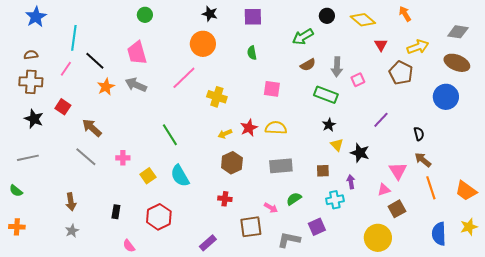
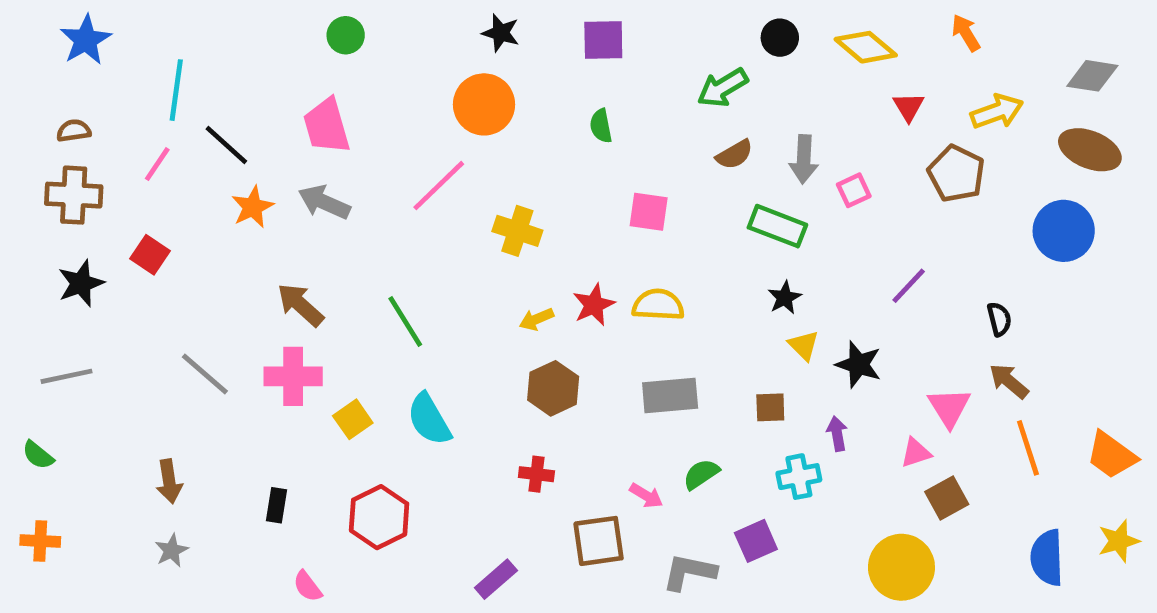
black star: (34, 119) -> (81, 283), turned 30
brown arrow: (92, 128) -> (300, 305), moved
pink cross: (123, 158) -> (293, 376), size x1.6

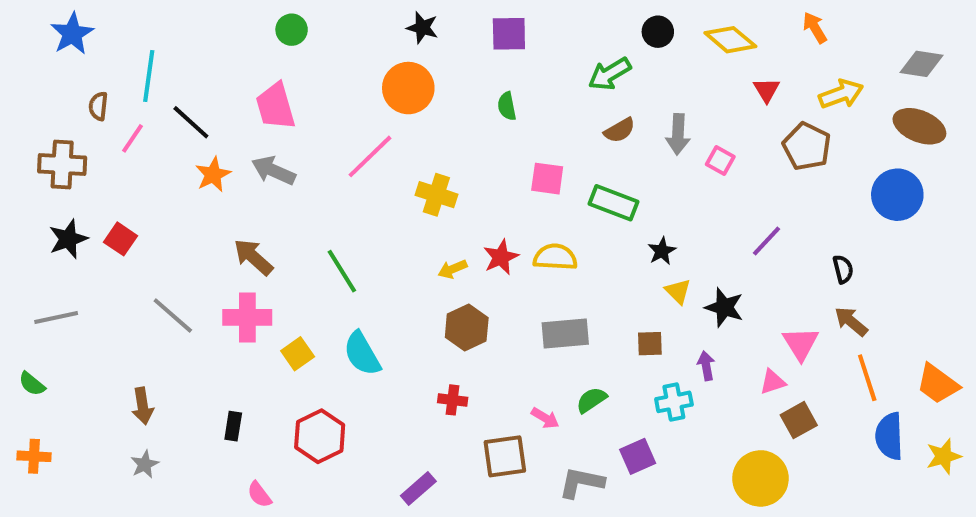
brown semicircle: (74, 131) -> (98, 106), moved, turned -76
pink square: (854, 190) -> (720, 160), turned -36
green rectangle: (777, 226) -> (614, 203), moved
red square: (150, 255) -> (120, 239), moved
blue semicircle: (1047, 558) -> (889, 436), moved

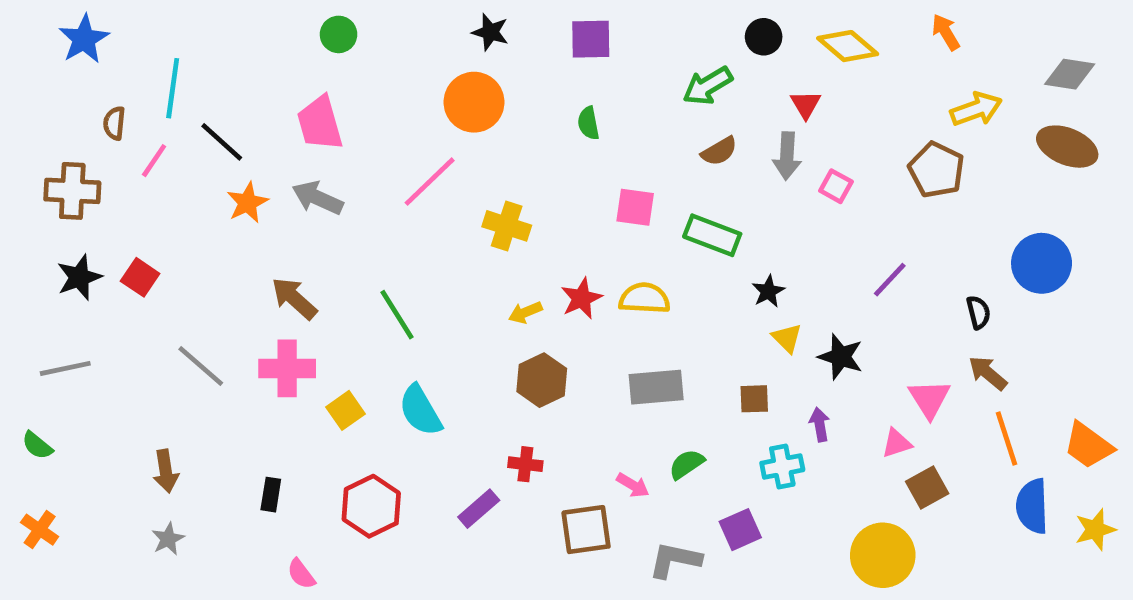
red triangle: (767, 90) -> (806, 104), moved
blue circle: (897, 195) -> (1042, 263), moved
orange cross: (34, 456) -> (40, 530), turned 32
purple rectangle: (418, 489) -> (479, 509), moved

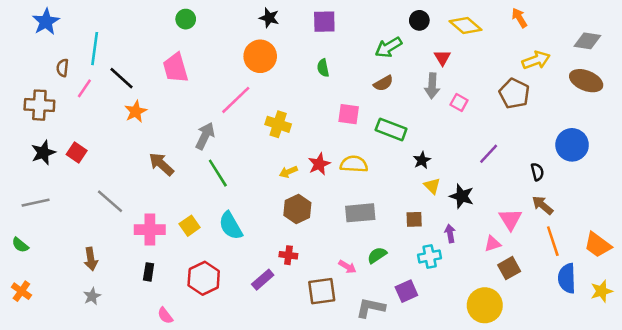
brown semicircle: (719, 151) -> (383, 83), moved
gray arrow: (318, 198) -> (205, 136), moved, turned 92
pink cross: (287, 368) -> (150, 230), moved

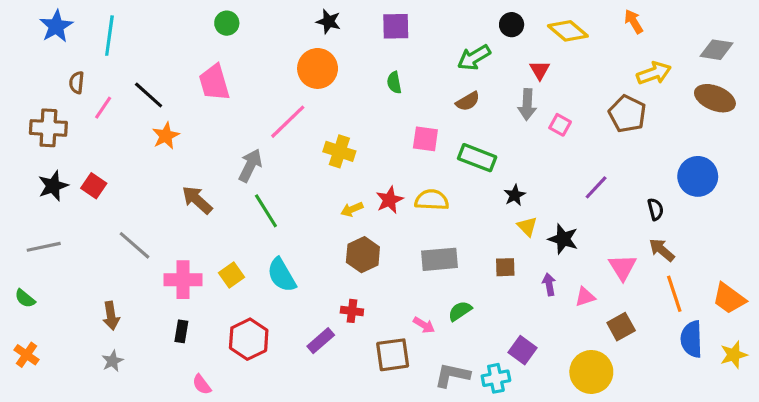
cyan line: (95, 49) -> (109, 36), moved
pink triangle: (492, 244) -> (585, 297), moved
cyan cross: (430, 256) -> (496, 378), moved
purple square: (406, 291) -> (522, 350), moved, turned -30

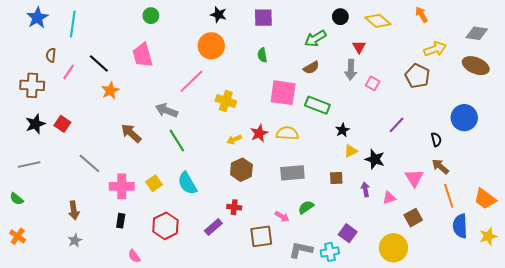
pink square: (425, 139) -> (283, 93), size x1.5
gray arrow: (250, 165) -> (166, 110), turned -95
yellow triangle: (527, 226) -> (351, 151), turned 48

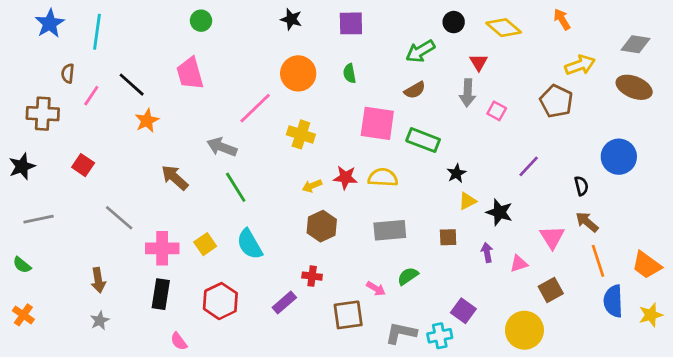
orange circle: (211, 46) -> (298, 73), moved
black star: (35, 124) -> (22, 166), moved
red star: (259, 133) -> (345, 178), turned 30
black rectangle: (121, 221) -> (161, 294), size x1.5

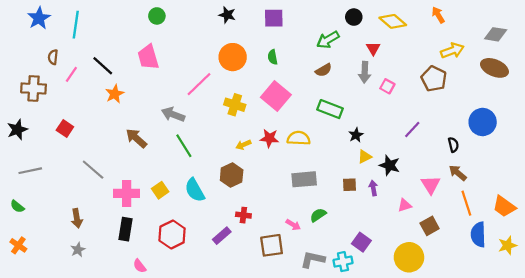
pink square: (377, 123) -> (276, 96), moved, turned 32
brown hexagon: (322, 226) -> (232, 175), moved
purple arrow: (487, 252) -> (373, 188), moved

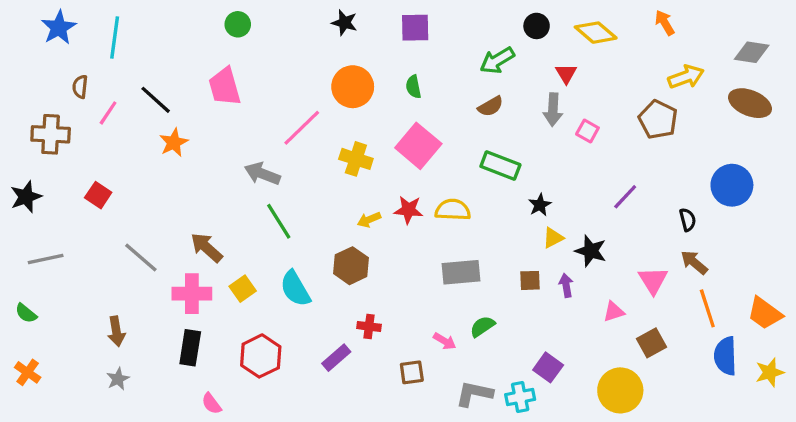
brown arrow: (136, 138) -> (207, 248), moved
brown square: (272, 245) -> (412, 372), size x0.7

